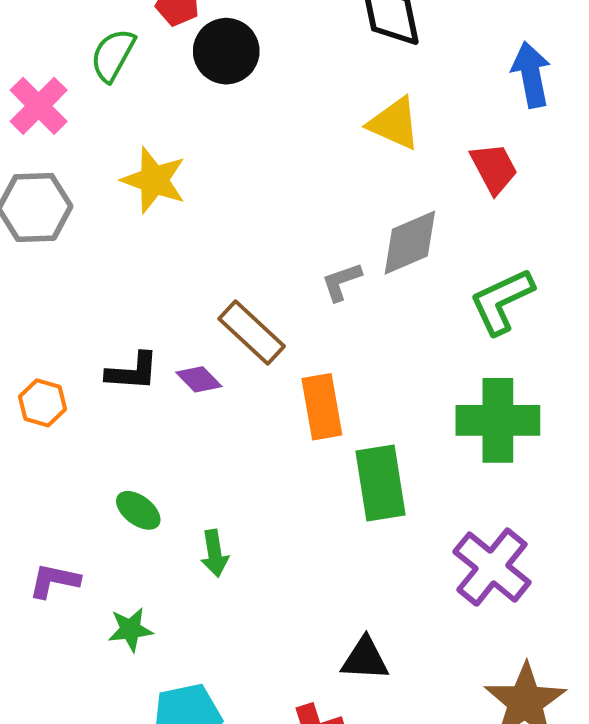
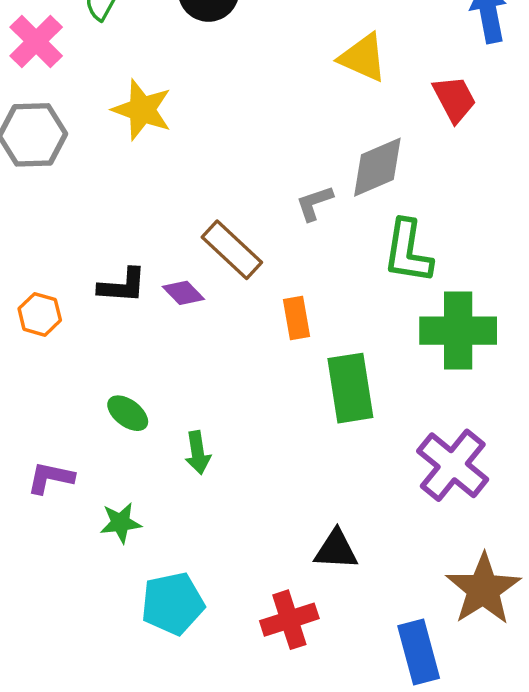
green L-shape: (502, 301) -> (408, 252), moved, turned -56
orange rectangle: (322, 407) -> (296, 318), size x0.7

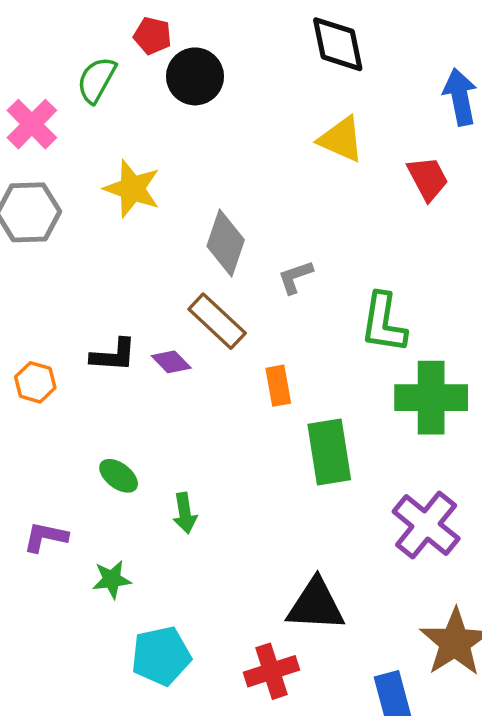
gray diamond: (377, 167) -> (226, 243), moved, turned -48
black triangle: (336, 550) -> (316, 605), size x1.4

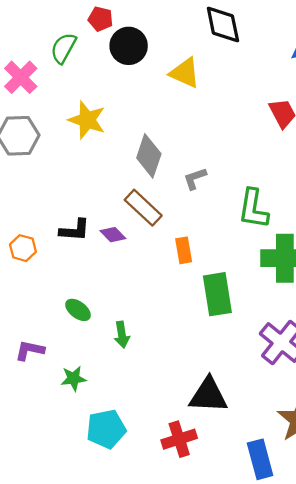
yellow triangle: (341, 139) -> (185, 73), moved

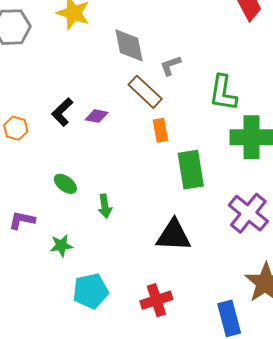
gray diamond: (149, 156) -> (129, 45), turned -30
brown rectangle: (143, 208) -> (145, 92), moved
black L-shape: (75, 230) -> (62, 112), turned 132
purple diamond: (113, 235) -> (97, 116), turned -35
black triangle: (208, 395) -> (174, 235), moved

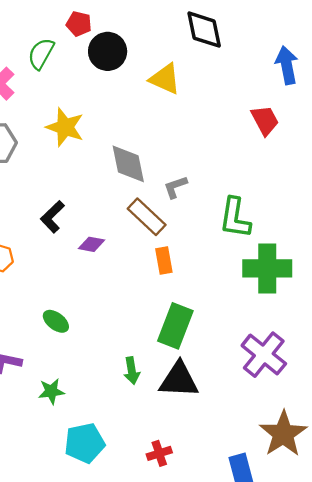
black L-shape: (62, 112) -> (52, 217), moved
green rectangle: (191, 170) -> (175, 326), moved, turned 30
green arrow: (105, 206) -> (132, 371), moved
red cross: (156, 300) -> (159, 453), size x0.7

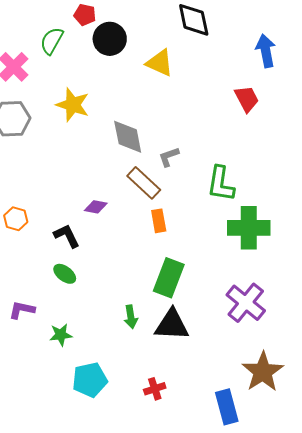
black L-shape: (52, 217) -> (67, 236), moved, turned 108

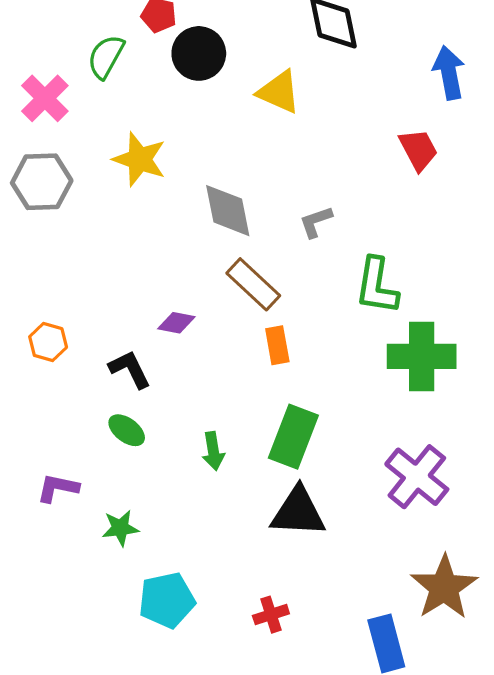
gray L-shape: (169, 157) -> (316, 222), moved
green arrow: (131, 317) -> (213, 451), moved

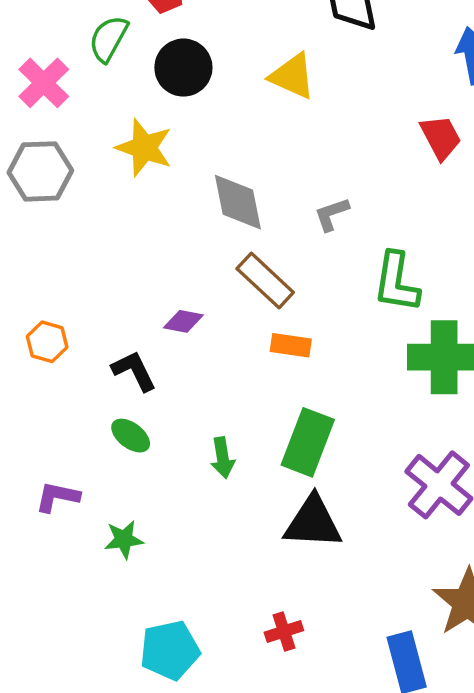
black circle: (199, 53) -> (183, 68), moved
orange rectangle: (277, 345) -> (291, 345), turned -72
cyan pentagon: (167, 600) -> (170, 650), moved

